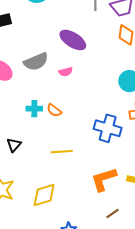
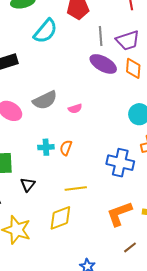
purple ellipse: (73, 40) -> (103, 64), moved
orange semicircle: (54, 110) -> (66, 148), turned 77
yellow diamond: (44, 195) -> (60, 218), moved

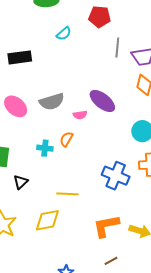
cyan semicircle: (45, 31) -> (64, 34), size x0.6
purple ellipse: (103, 64) -> (102, 101), moved
orange semicircle: (66, 148) -> (66, 139), moved

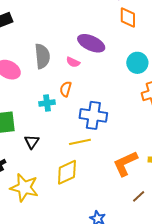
gray semicircle: (52, 102) -> (42, 56), turned -65
pink semicircle: (80, 115) -> (73, 62), turned 48
blue cross: (116, 176) -> (93, 115), moved

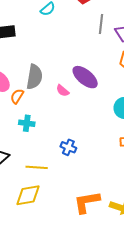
orange semicircle: (66, 89) -> (17, 96), moved
blue cross: (93, 115) -> (68, 147), size x0.6
yellow line: (80, 142) -> (37, 167), moved

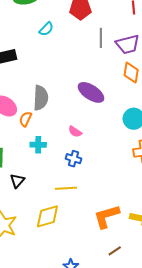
pink semicircle: (63, 91) -> (75, 132), moved
blue cross: (68, 147) -> (74, 159), moved
yellow line: (37, 167) -> (66, 188), moved

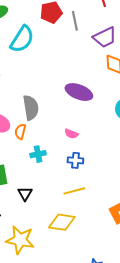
cyan semicircle: (46, 29) -> (22, 39), size x1.8
gray line: (101, 38) -> (75, 21), moved
yellow diamond: (47, 216) -> (62, 222), turned 36

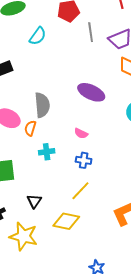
gray line: (75, 21) -> (91, 32), moved
cyan semicircle: (22, 39) -> (38, 36), size x0.7
yellow line: (74, 191) -> (80, 191), turned -35
black triangle: (25, 194) -> (34, 201), moved

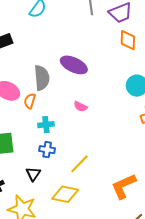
purple ellipse: (91, 92) -> (74, 65), moved
blue cross: (84, 160) -> (47, 150), moved

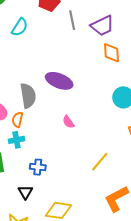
pink semicircle: (80, 107) -> (68, 122), turned 32
cyan cross: (46, 125) -> (16, 140), moved
yellow line: (79, 164) -> (100, 162), moved

